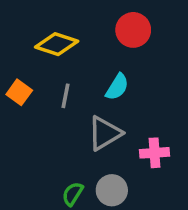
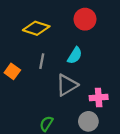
orange square: (19, 92) -> (12, 71), moved
gray circle: (112, 190) -> (88, 121), moved

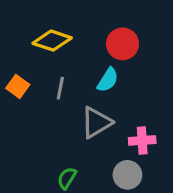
red circle: (85, 19) -> (123, 44), moved
orange square: (12, 71) -> (18, 86), moved

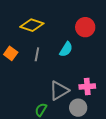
red circle: (123, 44) -> (85, 27), moved
gray triangle: (96, 122) -> (59, 91), moved

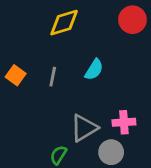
yellow diamond: (32, 25) -> (64, 23), moved, turned -35
red circle: (85, 27) -> (132, 20), moved

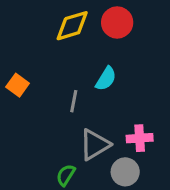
red circle: (132, 20) -> (117, 22), moved
gray line: (53, 77) -> (74, 101), moved

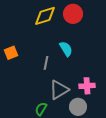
cyan semicircle: (106, 79) -> (66, 49), turned -63
orange square: (18, 85) -> (11, 53), turned 32

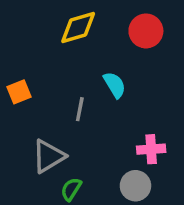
red circle: (73, 14) -> (146, 31), moved
gray triangle: (59, 90) -> (49, 156), moved

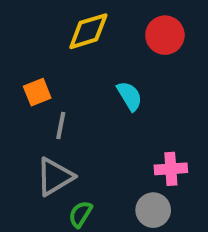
orange square: (19, 92) -> (37, 92), moved
gray line: (80, 109) -> (61, 126), moved

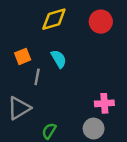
cyan semicircle: (130, 96) -> (59, 59), moved
gray triangle: (55, 177) -> (19, 108), moved

